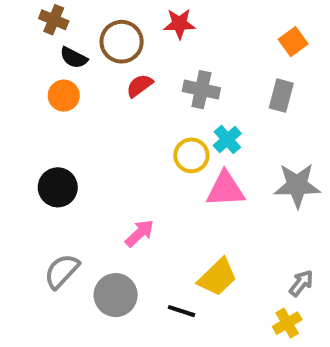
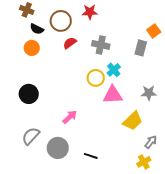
orange square: (293, 42) -> (154, 31), moved
gray star: (297, 185) -> (149, 93), size x0.7
yellow trapezoid: (217, 277) -> (133, 121), moved

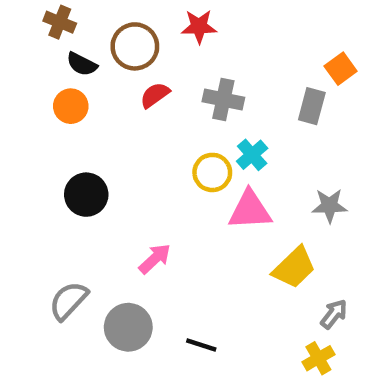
black circle: (29, 94) -> (86, 195), moved

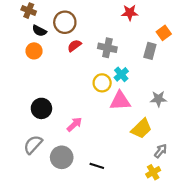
red star: (199, 27) -> (130, 13), moved
black circle: (86, 195) -> (41, 108), moved

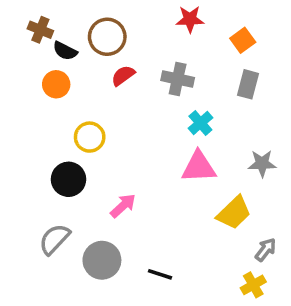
brown cross: (29, 11) -> (40, 30), moved
red star: (130, 13) -> (190, 19), moved
orange square: (164, 33) -> (243, 40), moved
yellow circle: (102, 83) -> (90, 137), moved

